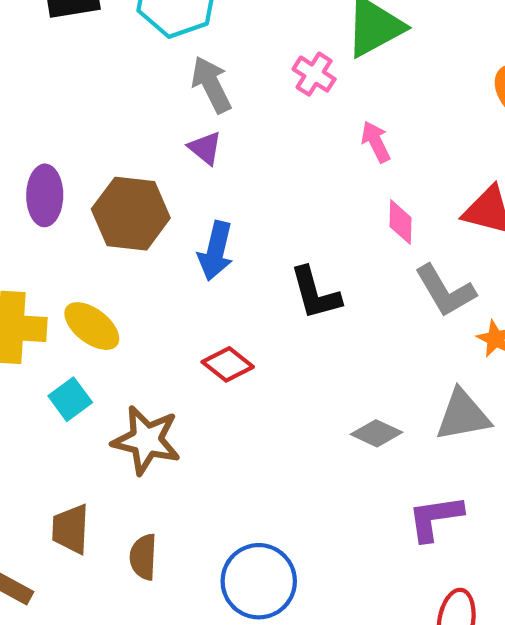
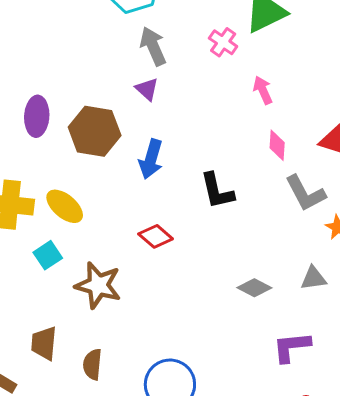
gray triangle: (463, 415) -> (313, 278), size x0.7

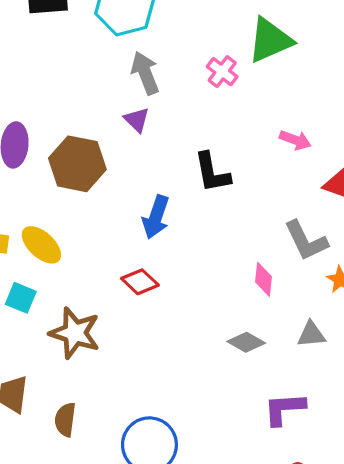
pink arrow: (263, 90) -> (295, 140), moved, turned 132
pink diamond: (277, 145) -> (264, 279), moved
blue arrow: (151, 159) -> (156, 217), moved
black L-shape: (217, 191) -> (212, 172), moved
cyan square: (48, 255) -> (21, 298), turned -36

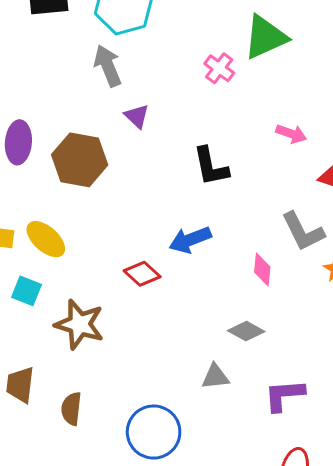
gray arrow: (145, 73) -> (108, 66), moved
blue arrow: (156, 217) -> (190, 240), moved, turned 51
gray triangle: (311, 334) -> (215, 377), moved

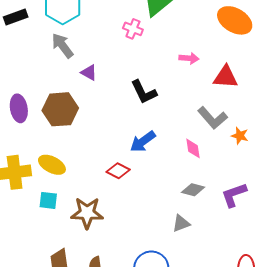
purple L-shape: (284, 395) -> (234, 195), moved

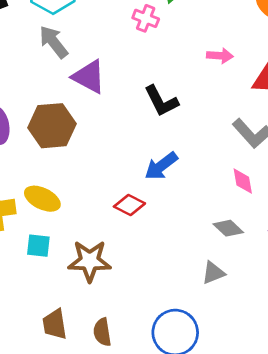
purple triangle: (89, 73) -> (89, 77), size x1.6
pink diamond: (193, 148) -> (243, 181), moved
gray diamond: (193, 190) -> (228, 228), turned 30

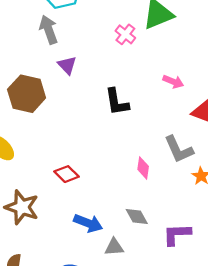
purple triangle: (89, 77) -> (67, 65), size x0.7
blue arrow: (161, 166) -> (88, 223), moved, turned -140
pink diamond: (243, 181) -> (143, 168), moved

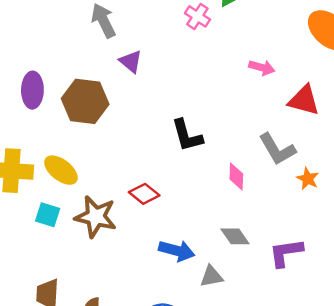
black L-shape: (117, 102) -> (187, 135), moved
brown star: (22, 207) -> (96, 217), moved

